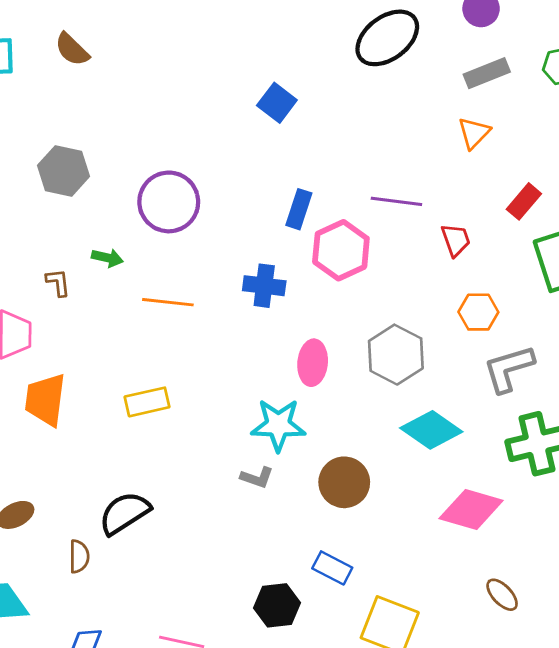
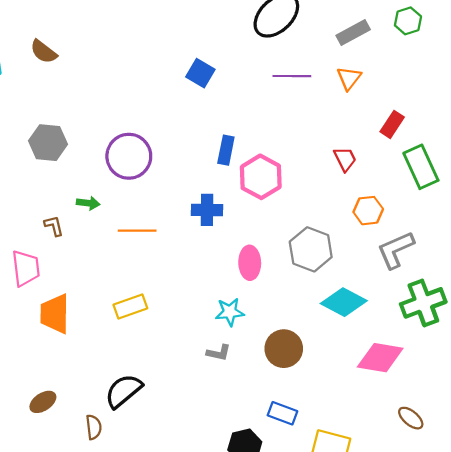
purple line: (396, 201) -> (292, 76), moved
cyan star: (278, 425) -> (230, 312), size x0.7

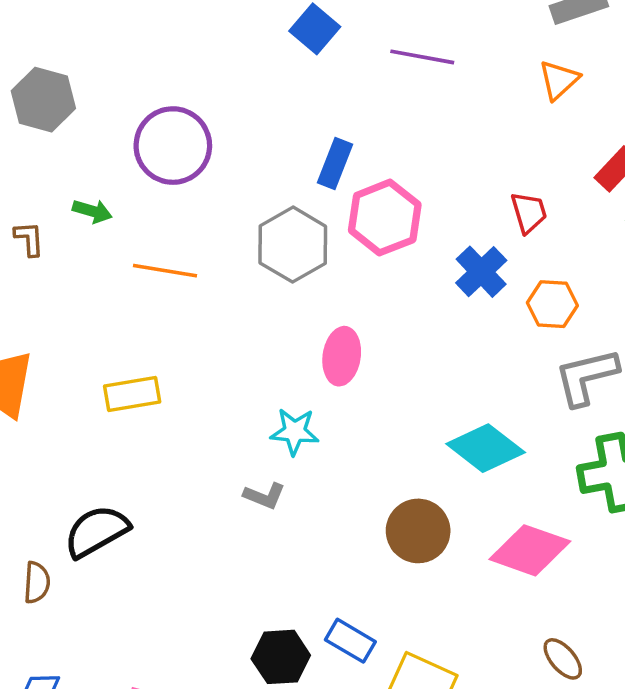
purple line: (292, 76) -> (422, 57), moved
blue cross: (207, 210) -> (481, 272), moved, turned 36
gray hexagon: (311, 249) -> (293, 245), moved
brown circle: (284, 349) -> (418, 531), moved
blue rectangle: (282, 413) -> (350, 641), moved

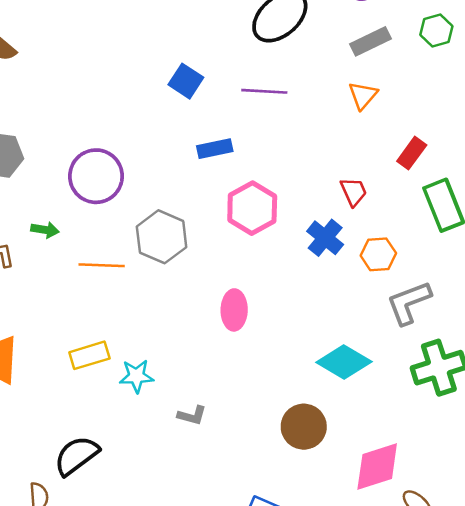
blue rectangle: (335, 163) -> (215, 149), moved, turned 64
gray hexagon: (293, 245) -> (162, 237), moved
cyan star: (295, 432) -> (136, 376), moved
pink diamond: (530, 550) -> (377, 466), moved, turned -30

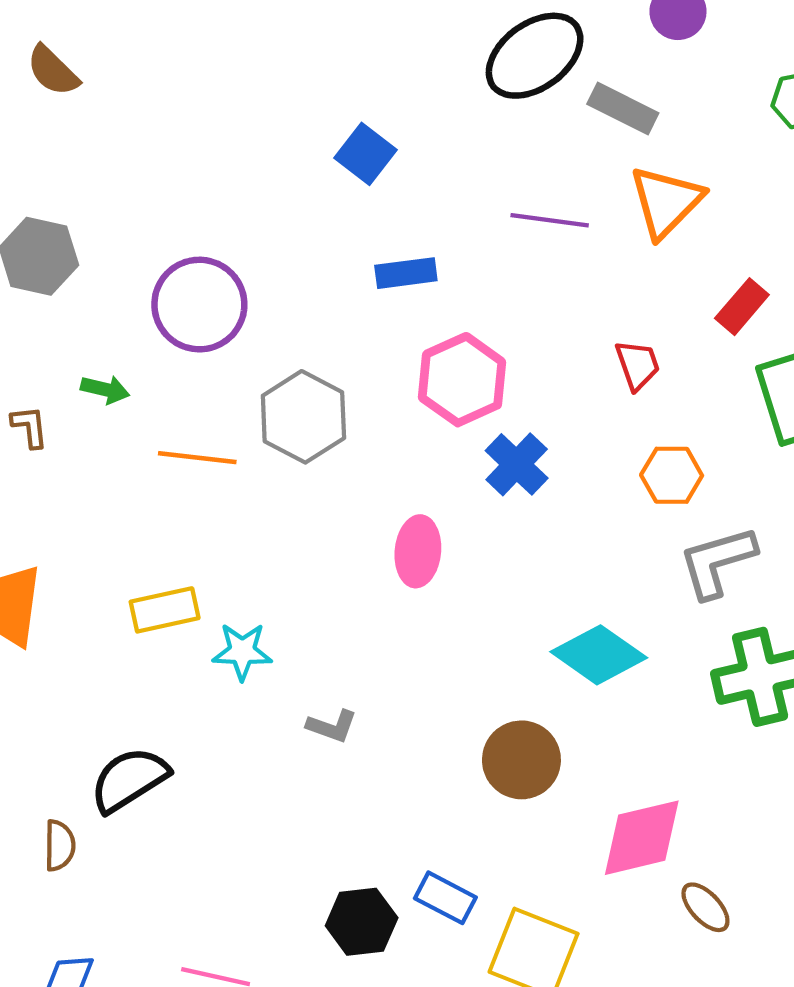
gray rectangle: (370, 41) -> (623, 108), moved, turned 48
purple line: (264, 91) -> (550, 220), moved
orange triangle: (363, 95) -> (666, 202), size x1.5
blue cross: (325, 238) -> (517, 464), moved

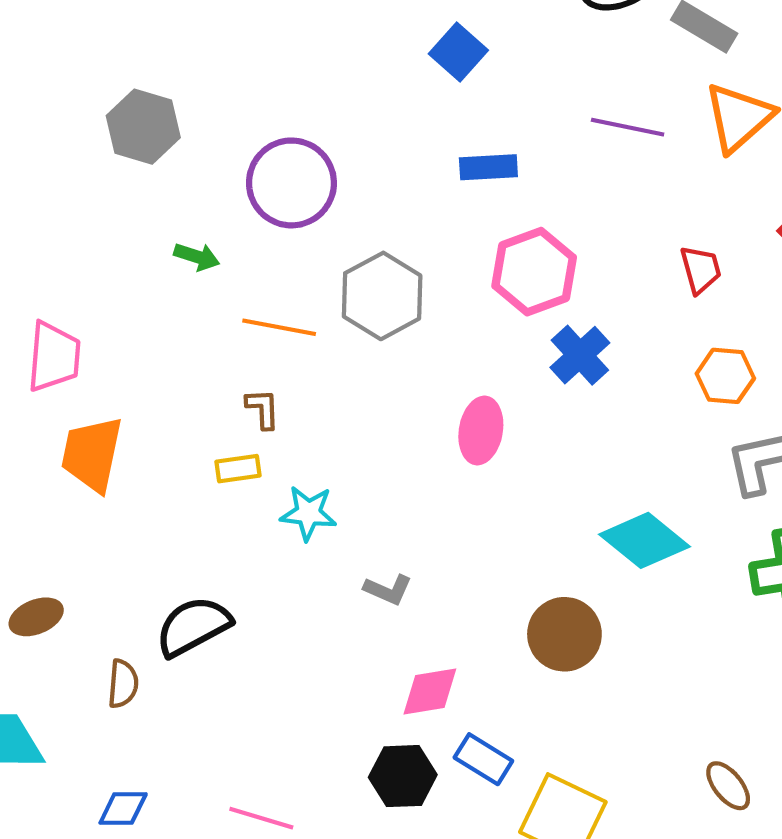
brown L-shape: (30, 427) -> (263, 409), moved
yellow rectangle: (165, 610) -> (238, 469), size x0.7
pink diamond: (642, 838) -> (430, 691), moved, size x0.7

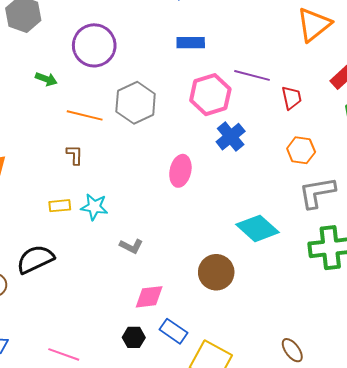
purple line: (628, 127) -> (252, 75), moved
yellow rectangle: (238, 469) -> (60, 206), moved
black hexagon: (403, 776) -> (134, 337), size x0.7

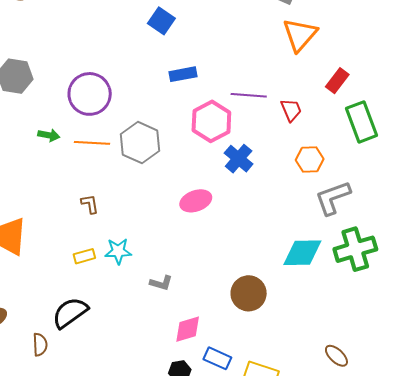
orange line: (85, 115) -> (92, 143), moved
pink ellipse: (180, 171) -> (196, 201), turned 68
cyan diamond: (258, 228) -> (302, 253), moved, turned -33

